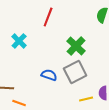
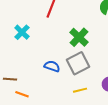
yellow line: (86, 99) -> (80, 90), moved

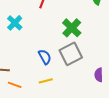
blue semicircle: (52, 66) -> (45, 57), turned 42
yellow line: (80, 90) -> (46, 81), moved

